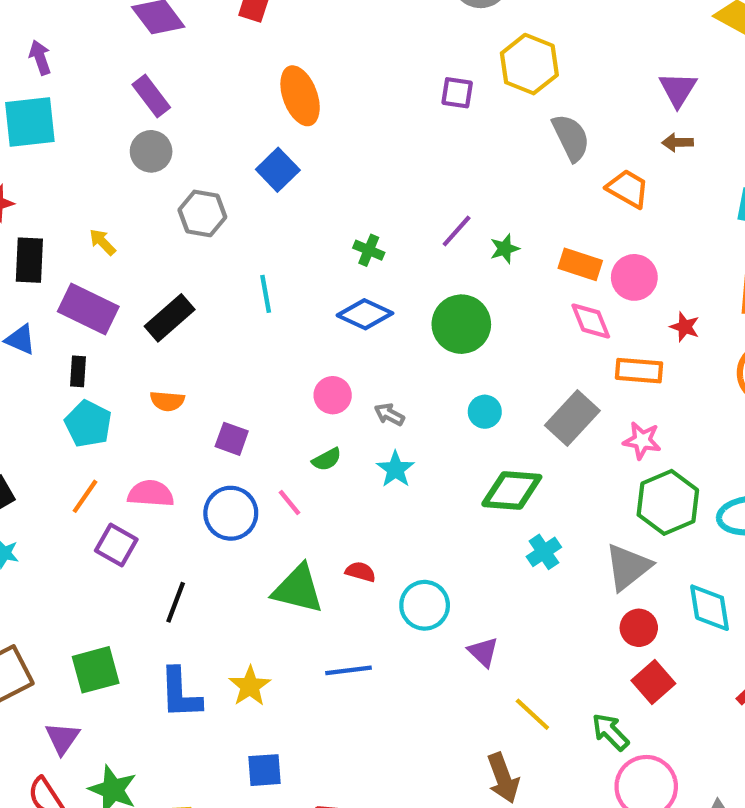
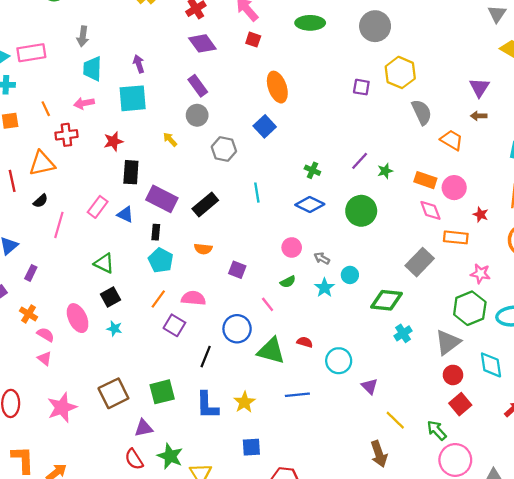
yellow arrow: (102, 242) -> (170, 139), moved
cyan circle: (485, 412) -> (350, 275), moved
pink star: (642, 441) -> (480, 274), moved
blue circle: (231, 513) -> (237, 329), moved
purple triangle: (62, 738) -> (144, 428), turned 42

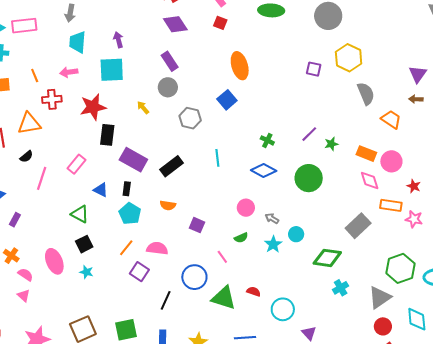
red star: (113, 141) -> (93, 107), size x1.5
blue triangle: (125, 214) -> (101, 190), moved
pink star: (480, 274) -> (414, 219), moved

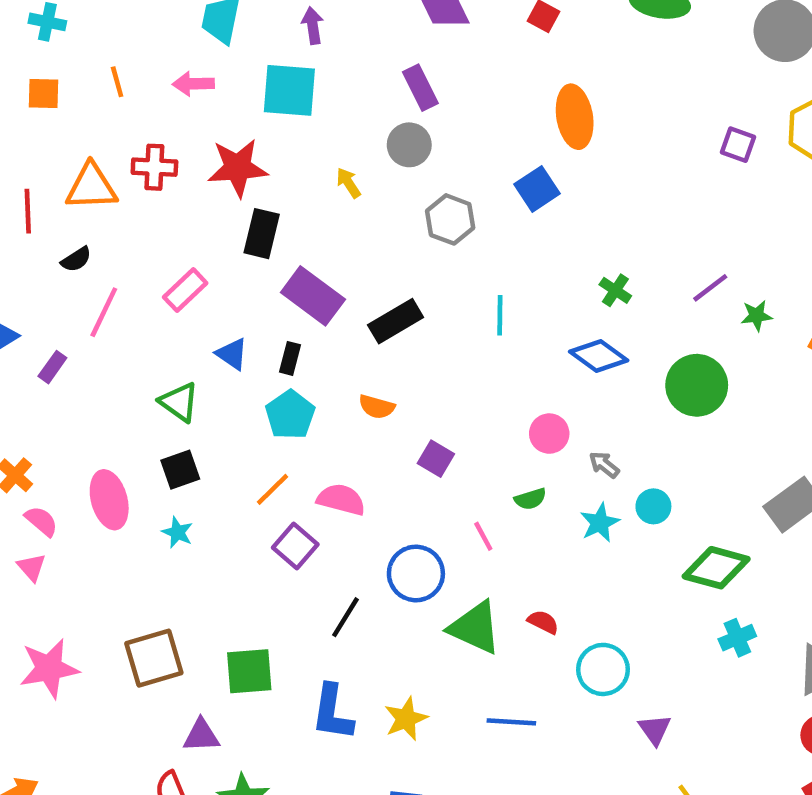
red cross: (52, 99) -> (154, 167), moved
purple rectangle: (15, 220) -> (52, 367), moved

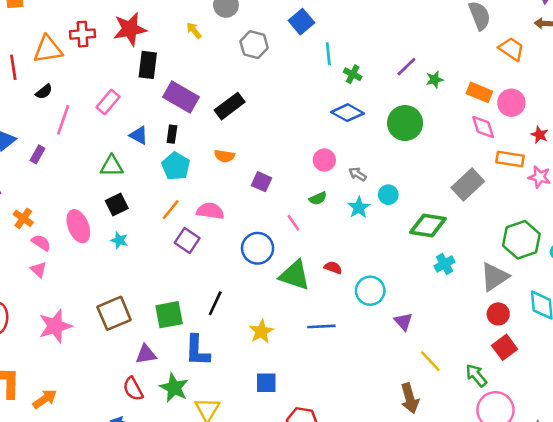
cyan line: (500, 315) -> (328, 54), moved
green triangle: (179, 402) -> (112, 166), turned -30
black line: (346, 617) -> (215, 303), moved
blue L-shape: (332, 712) -> (197, 351), moved

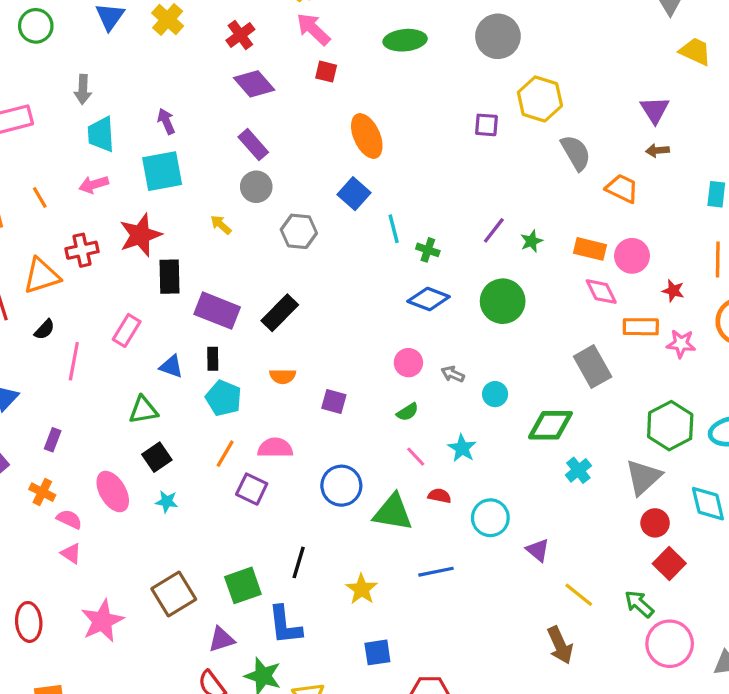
purple rectangle: (37, 154) -> (53, 440), moved
gray rectangle: (468, 185) -> (593, 367), turned -68
cyan star: (359, 207) -> (462, 448), moved
pink line: (293, 223) -> (416, 457), moved

